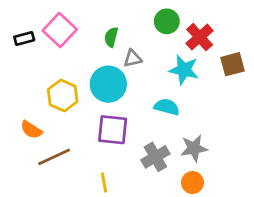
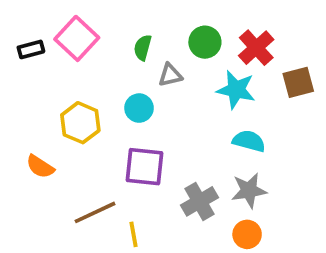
green circle: (167, 21) -> (205, 42), moved
cyan circle: (108, 84) -> (139, 108), size x0.6
cyan semicircle: (167, 107) -> (249, 141), moved
brown line: (54, 157) -> (95, 212), moved

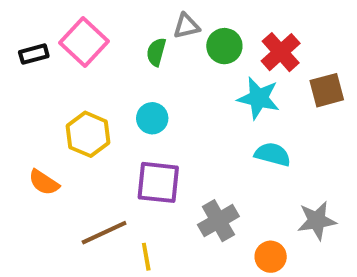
gray triangle: (170, 75) -> (186, 26), moved
gray star: (249, 190) -> (317, 221), moved

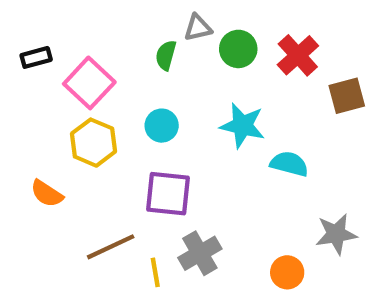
pink square: (84, 42) -> (89, 83), moved
cyan star: (259, 98) -> (242, 126), moved
gray cross: (218, 221) -> (200, 253), moved

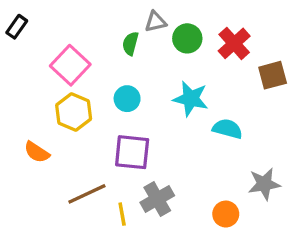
black rectangle: (36, 57) -> (17, 27), moved, turned -40

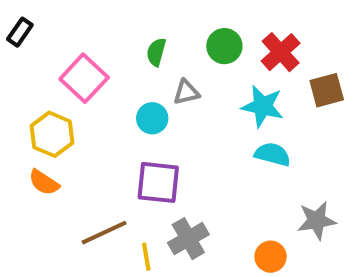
gray triangle: (156, 22) -> (186, 92), moved
cyan star: (191, 99) -> (263, 106), moved
yellow hexagon: (74, 112) -> (52, 134), moved

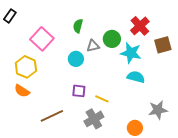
green circle: (224, 46) -> (112, 39), moved
purple square: (158, 182) -> (79, 91), size x0.6
yellow line: (146, 257) -> (102, 99), moved, turned -56

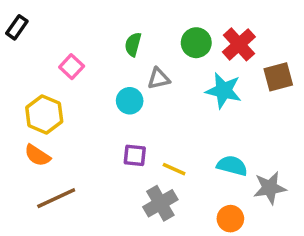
pink square: (42, 39) -> (72, 67), size x0.6
green circle: (112, 39) -> (196, 43), moved
cyan semicircle: (136, 77) -> (232, 166), moved
brown line: (52, 116) -> (56, 198), moved

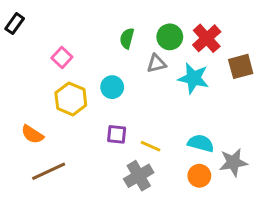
green semicircle: (133, 44) -> (127, 38), moved
gray triangle: (159, 79) -> (156, 63), moved
yellow hexagon: (44, 114) -> (71, 99), moved
orange circle: (230, 219) -> (199, 176), moved

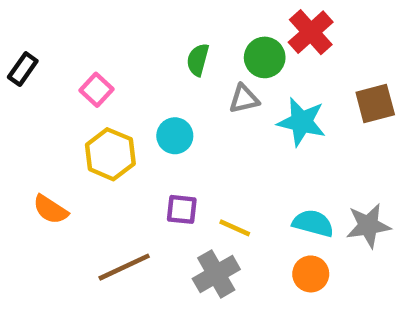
black rectangle: (15, 24) -> (23, 69), moved
red cross: (207, 38) -> (311, 32), moved
gray star: (233, 162) -> (368, 226), moved
brown line: (49, 171) -> (124, 267), moved

